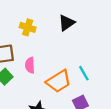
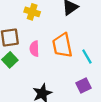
orange trapezoid: (59, 81) -> (62, 45), moved, turned 110

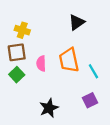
yellow cross: (32, 12) -> (22, 30), moved

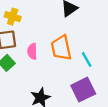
purple square: (90, 100) -> (83, 90), size x1.5

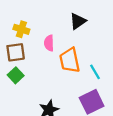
pink semicircle: (32, 51) -> (49, 43), moved

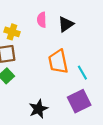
pink semicircle: (49, 43) -> (42, 20), moved

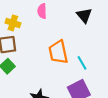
black triangle: (66, 24) -> (84, 15), moved, turned -35

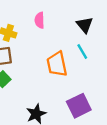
cyan line: (82, 63) -> (82, 51), moved

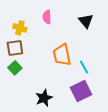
cyan line: (82, 51) -> (84, 67), moved

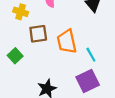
brown square: (15, 48) -> (38, 34), moved

